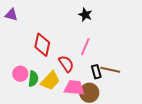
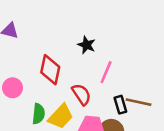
black star: (85, 15) -> (87, 45), moved
pink circle: (20, 74) -> (13, 88), moved

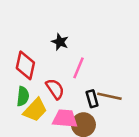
green semicircle: (39, 114) -> (23, 96), moved

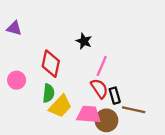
red semicircle: (55, 89) -> (99, 88), moved
brown line: (109, 96) -> (134, 110), moved

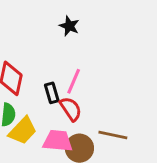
black star: (84, 41) -> (69, 26), moved
black rectangle: (115, 96) -> (52, 93), moved

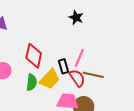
yellow trapezoid: (23, 131) -> (50, 79), moved
brown line: (113, 135) -> (93, 75), moved

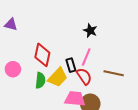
black star: (76, 18) -> (90, 31), moved
brown line: (93, 75) -> (114, 73), moved

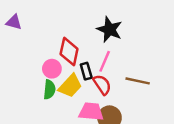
black star: (90, 31) -> (109, 29), size x1.5
red diamond: (42, 55) -> (69, 52), moved
pink circle: (13, 69) -> (52, 69), moved

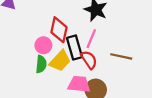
black rectangle: (86, 71) -> (75, 48), size x1.5

